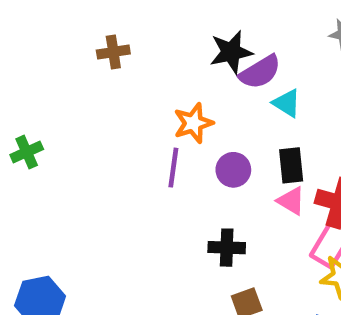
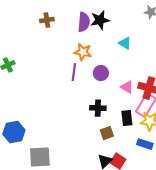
purple semicircle: (260, 72) -> (84, 22), moved, turned -54
orange star: (193, 123) -> (83, 52), turned 30
black rectangle: (291, 165) -> (127, 118), moved

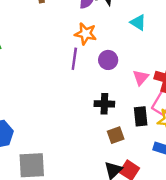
pink triangle: (127, 87) -> (141, 78), turned 40

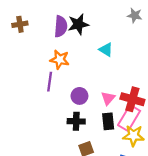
purple circle: (108, 60) -> (79, 96), moved
black rectangle: (141, 116) -> (108, 121), moved

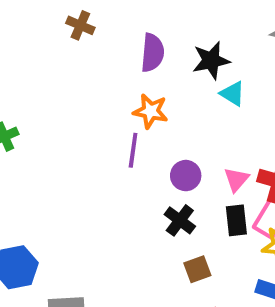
brown cross: (20, 24) -> (80, 25), moved, turned 32
black star: (78, 24) -> (211, 60), moved
black cross: (76, 121) -> (180, 220), turned 35

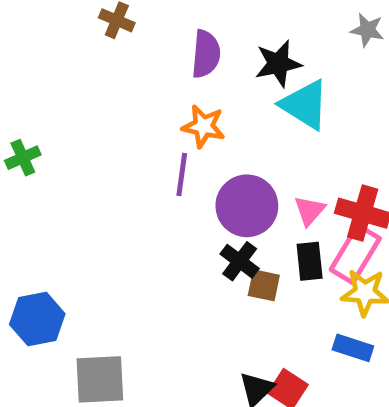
cyan triangle: (232, 94) -> (305, 105), size x1.6
purple circle: (186, 176) -> (247, 206), size x1.6
brown square: (197, 269) -> (264, 285), moved, turned 32

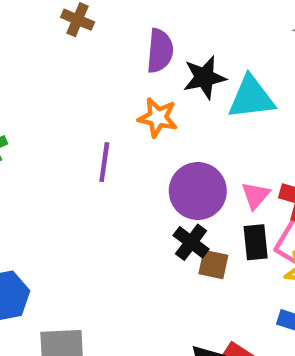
black star: (278, 64) -> (204, 78), moved
cyan triangle: (305, 105) -> (251, 98), turned -39
purple line: (182, 174) -> (104, 162), moved

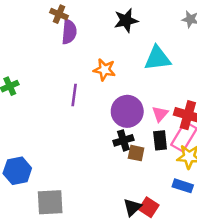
purple semicircle: (160, 51) -> (69, 32), moved
black star: (204, 78) -> (126, 20), moved
black cross: (191, 242) -> (123, 140), turned 36

